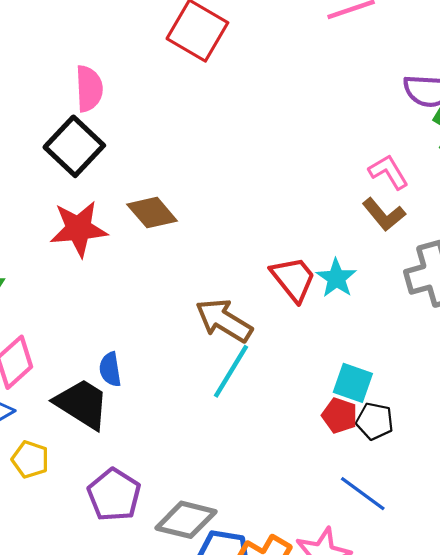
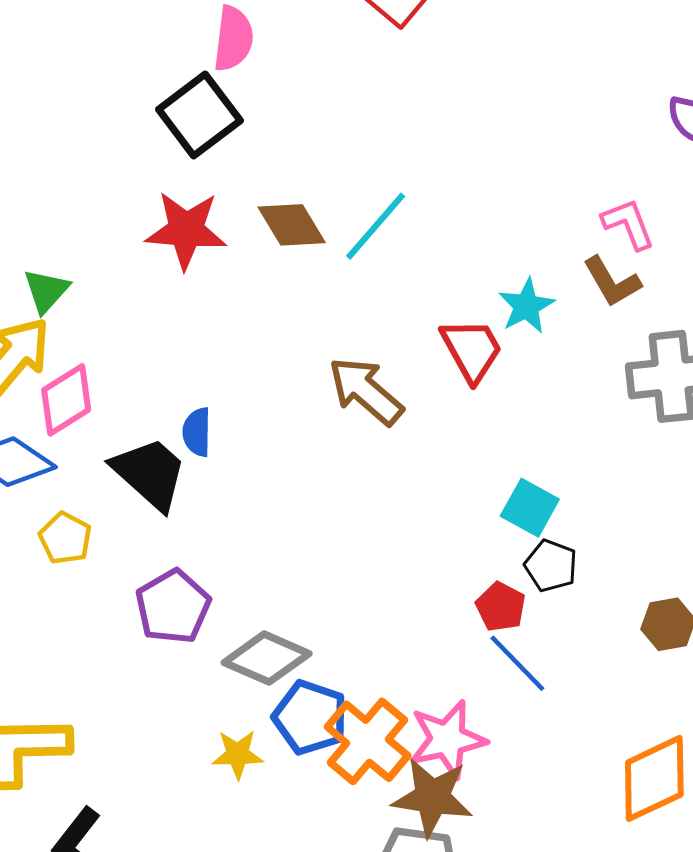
cyan star: (336, 278) -> (526, 306), moved
cyan line: (231, 371) -> (376, 226), moved
red pentagon: (340, 416) -> (501, 607), moved

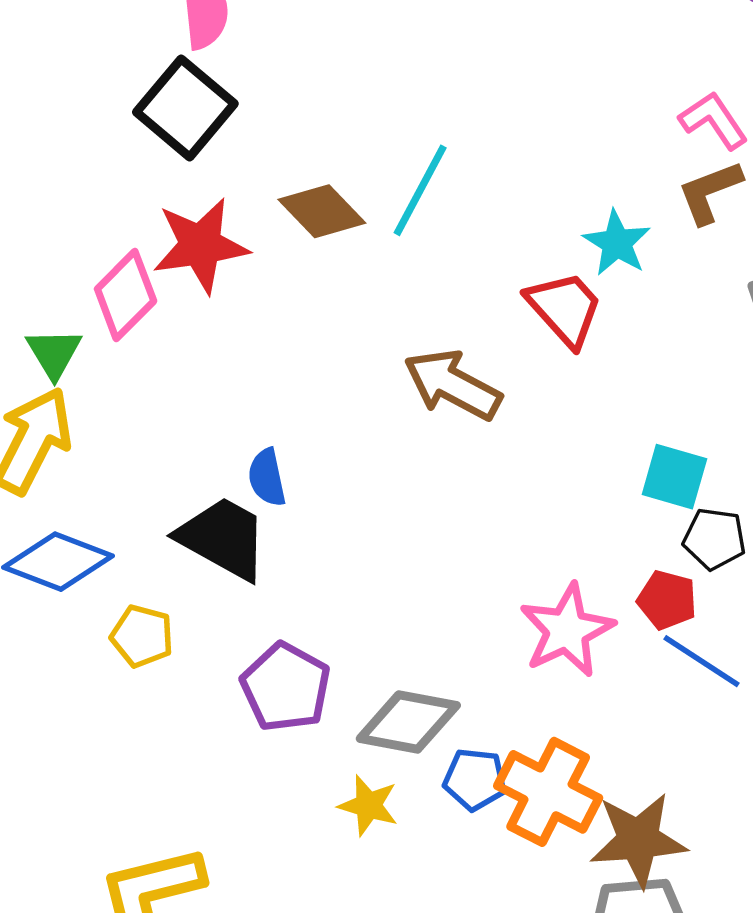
brown L-shape: (612, 282) -> (710, 192), turned 112
pink diamond: (66, 400) -> (126, 295), moved
blue pentagon: (310, 717) -> (475, 779), size x0.7
pink star: (447, 739) -> (567, 630), moved
yellow star: (238, 754) -> (368, 805), moved, turned 30

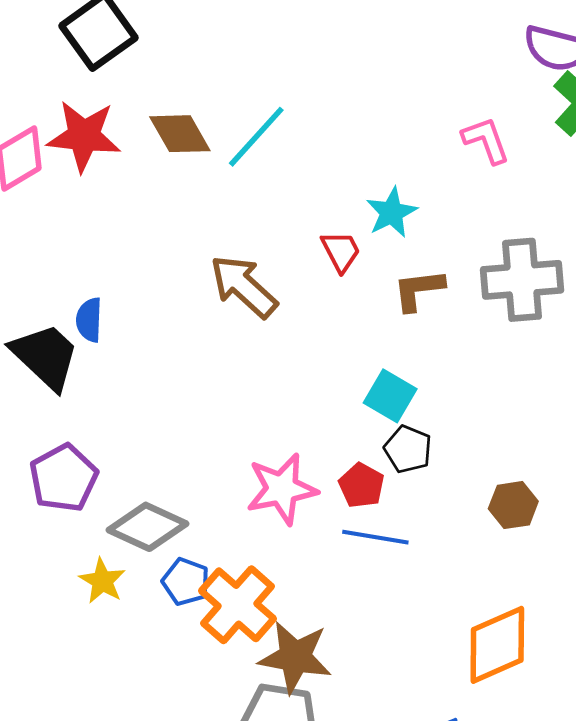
brown L-shape: (710, 192) -> (419, 290), moved
red trapezoid: (565, 309) -> (341, 251), size x0.7
blue line: (702, 661) -> (375, 537), turned -38

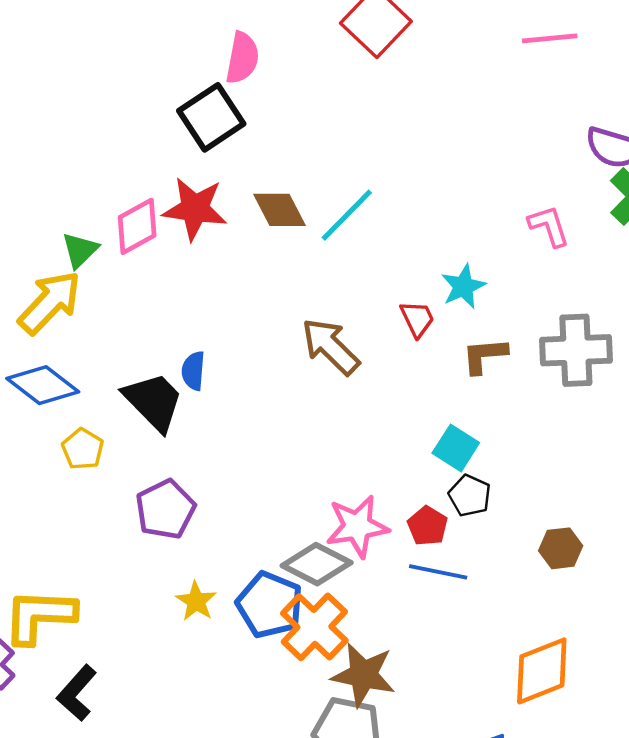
gray diamond: (148, 527) -> (317, 564), moved
blue pentagon: (186, 582) -> (270, 605), size x1.6

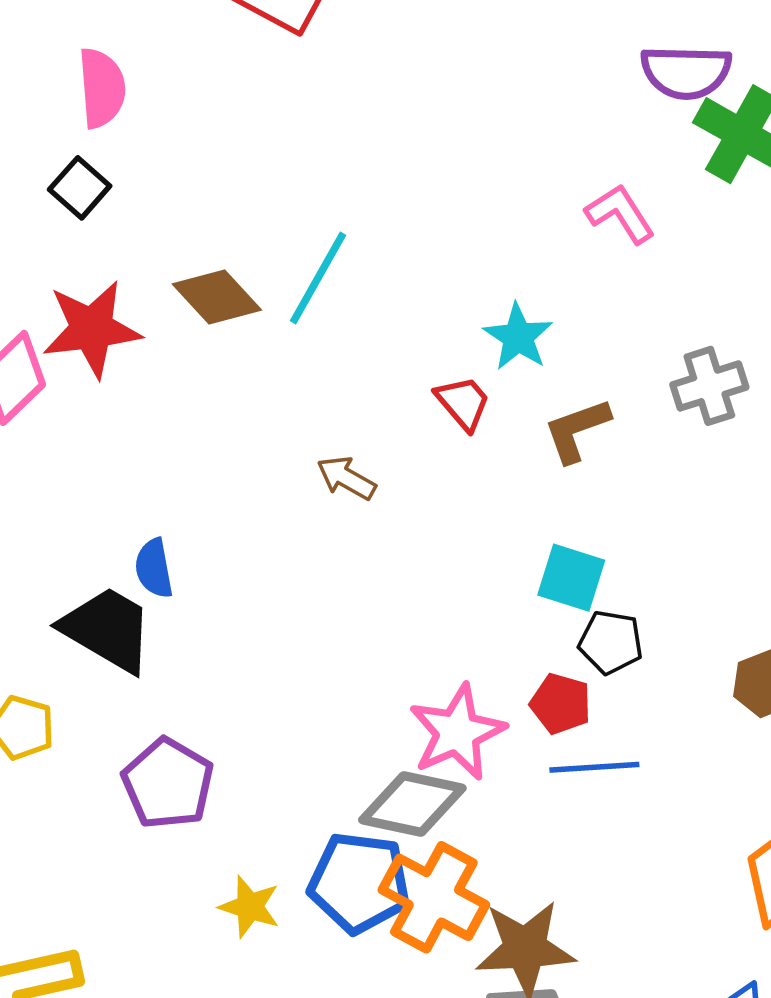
black square: (211, 117) -> (80, 188), size x0.6
brown arrow: (331, 346) -> (346, 478), size x0.6
gray cross: (576, 350) -> (709, 386), size x0.7

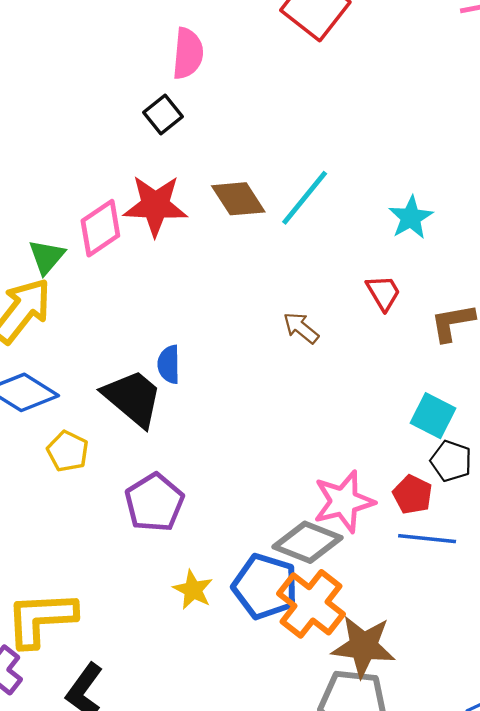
cyan star: (518, 337) -> (411, 218), moved

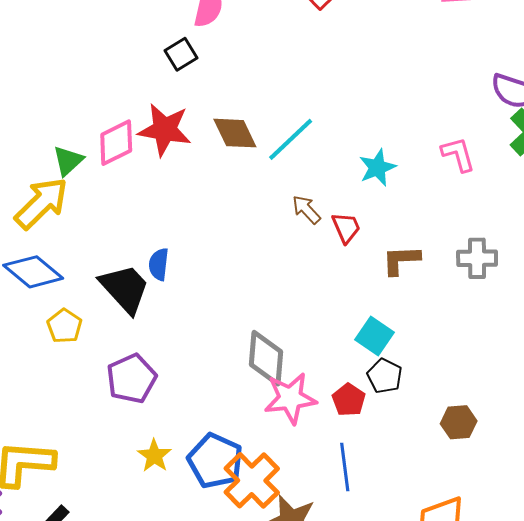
brown arrow: (301, 328) -> (306, 210), moved
blue line: (427, 539) -> (345, 467), moved, turned 69
gray diamond: (307, 542) -> (266, 358), moved, turned 66

